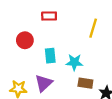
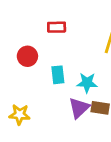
purple triangle: (44, 83) -> (79, 108), moved

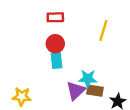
red circle: (27, 56) -> (55, 44), moved
cyan star: (87, 83) -> (88, 79), moved

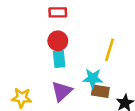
yellow line: (103, 30) -> (109, 50), moved
purple triangle: (76, 91) -> (62, 91), moved

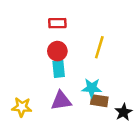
yellow line: (109, 50) -> (99, 47), moved
purple triangle: (62, 91) -> (61, 101), turned 35

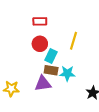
cyan rectangle: (59, 69) -> (51, 56), moved, turned 32
brown rectangle: (99, 101) -> (51, 70), moved

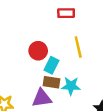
red rectangle: (40, 21) -> (66, 13), moved
yellow line: (73, 41) -> (78, 47), turned -30

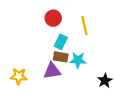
red circle: (38, 51) -> (53, 18), moved

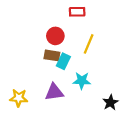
yellow line: (84, 26) -> (89, 44), turned 36
brown rectangle: (61, 57) -> (52, 55), moved

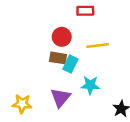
yellow line: (89, 44) -> (98, 46), turned 60
purple triangle: (54, 92) -> (60, 98), turned -42

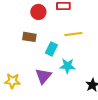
red circle: (62, 37) -> (38, 12), moved
brown rectangle: (58, 58) -> (29, 37), moved

